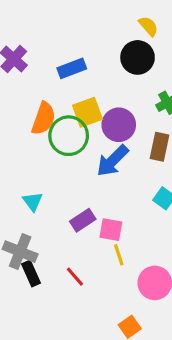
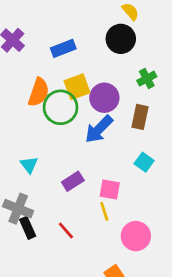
pink square: (111, 230) -> (110, 189), moved

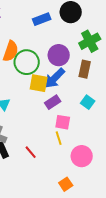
blue rectangle: (63, 48) -> (42, 19), moved
green cross: (147, 79) -> (90, 41), size x1.5
yellow square: (77, 87) -> (39, 83), moved, turned 30
purple rectangle: (73, 181) -> (53, 102), moved

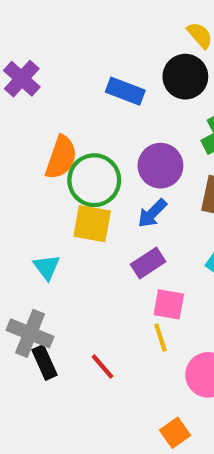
blue rectangle: (42, 19) -> (125, 91), turned 42
blue arrow: (55, 78) -> (152, 213), size x0.7
yellow square: (39, 83) -> (92, 224), moved

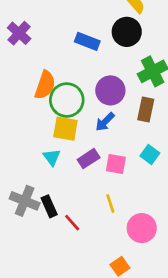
purple rectangle: (148, 263) -> (89, 159), moved
cyan triangle: (47, 267) -> (52, 157), moved
pink square: (169, 304) -> (116, 164), moved
black rectangle: (45, 362) -> (49, 206), moved

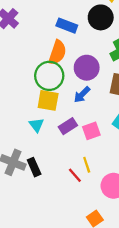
orange semicircle: (45, 85) -> (57, 52), moved
pink square: (116, 164) -> (91, 131), turned -30
red line: (72, 223) -> (75, 175), moved

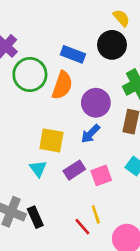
green circle: (49, 76) -> (30, 74), moved

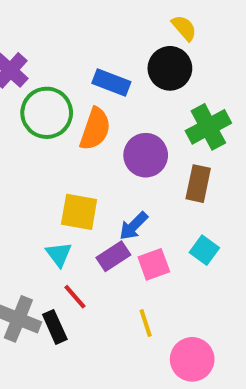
blue arrow: (90, 134) -> (134, 226), moved
red line: (82, 227) -> (75, 297), moved

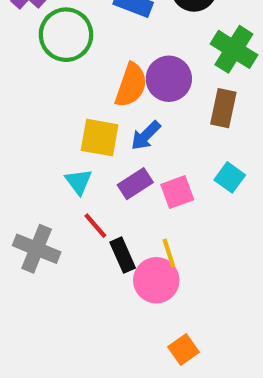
green cross: (208, 127) -> (234, 49), turned -30
orange semicircle: (95, 129) -> (131, 85), moved
blue arrow: (134, 226) -> (146, 135), moved
black rectangle: (55, 327) -> (123, 255), moved
pink circle: (192, 359) -> (156, 280), moved

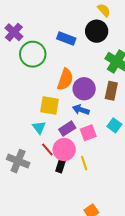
purple circle: (169, 79) -> (84, 89), moved
blue arrow: (146, 135) -> (81, 110), moved, turned 63
black rectangle: (123, 255) -> (61, 164), turned 42
pink circle: (156, 280) -> (64, 149), moved

